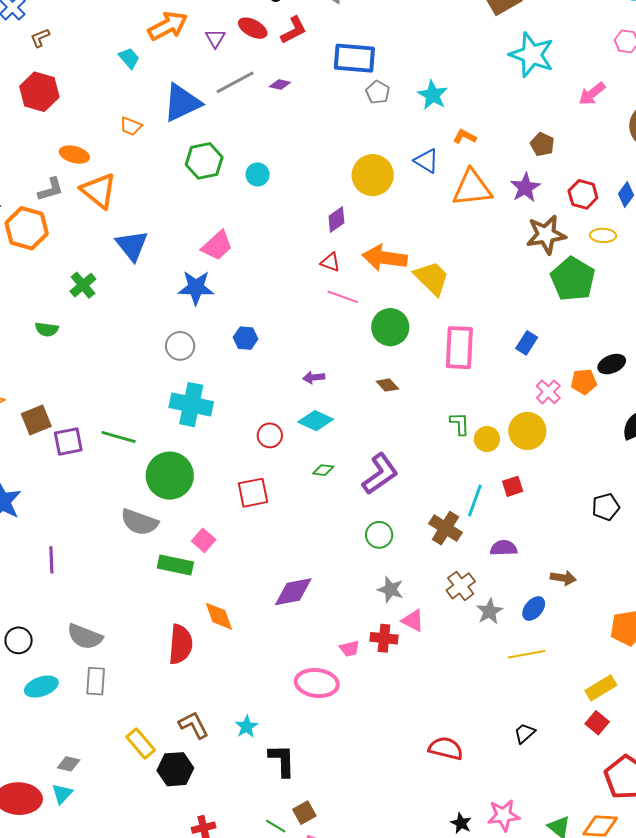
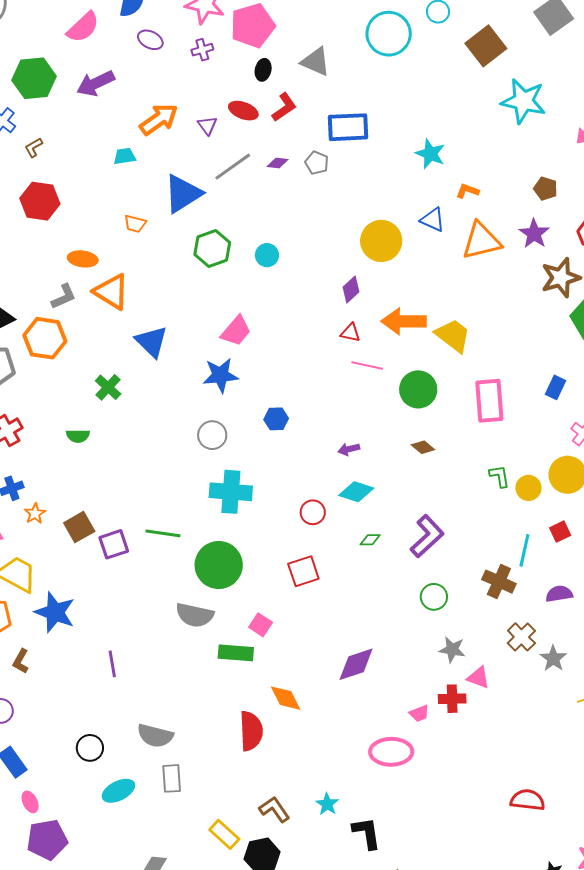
cyan trapezoid: (129, 58) -> (125, 156), turned -50
gray pentagon: (378, 92) -> (317, 163), moved

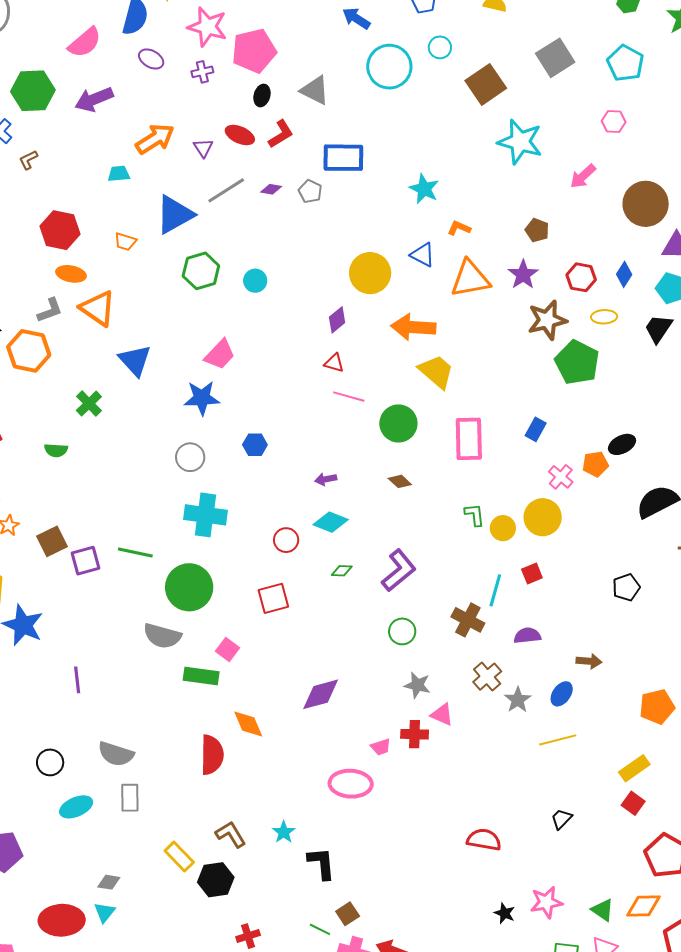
red hexagon: (40, 201) -> (60, 230), moved
orange arrow: (404, 321) -> (413, 327), moved

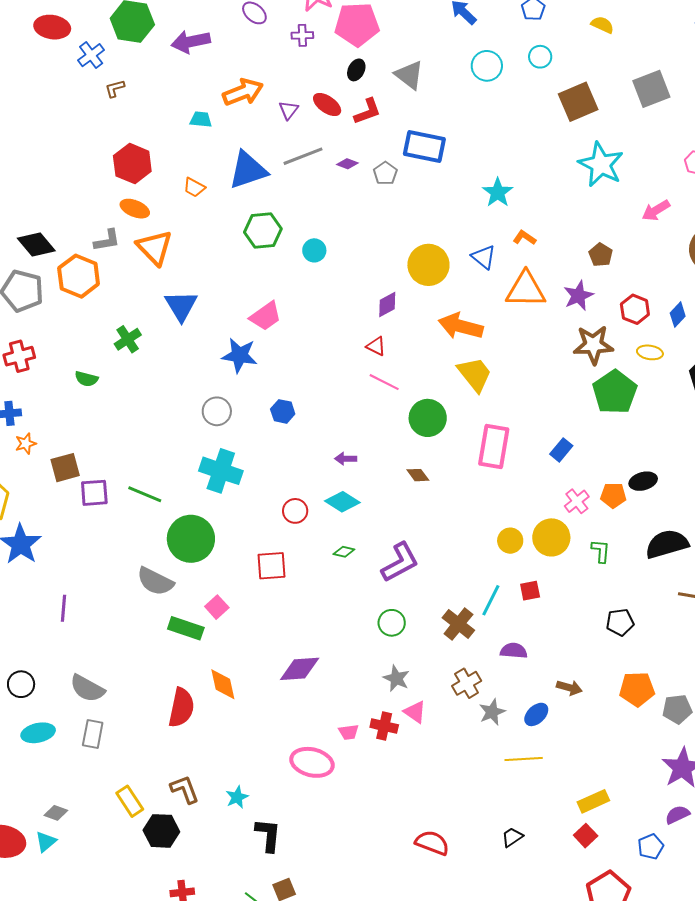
cyan circle: (389, 67) -> (487, 66), size x0.7
green L-shape: (475, 515) -> (601, 551), moved
orange pentagon: (657, 707) -> (637, 689), moved

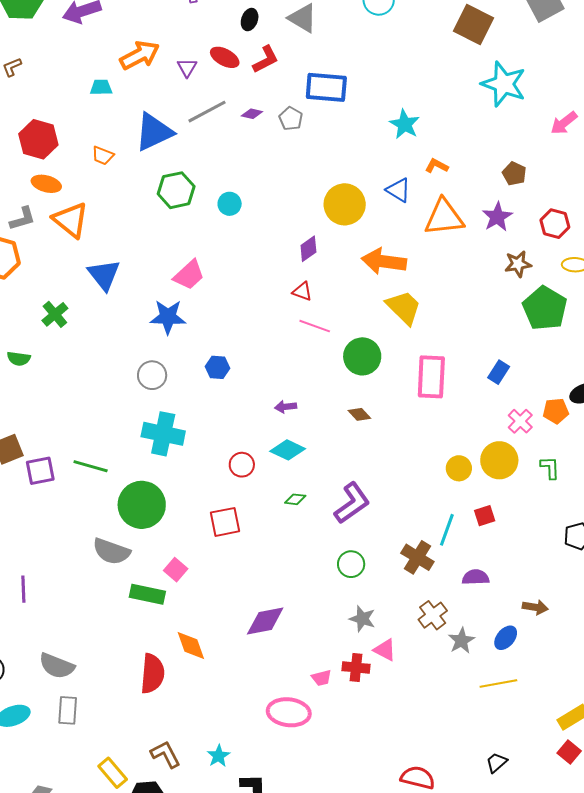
brown square: (578, 102) -> (474, 24), turned -33
brown star: (593, 345) -> (518, 264), size x0.7

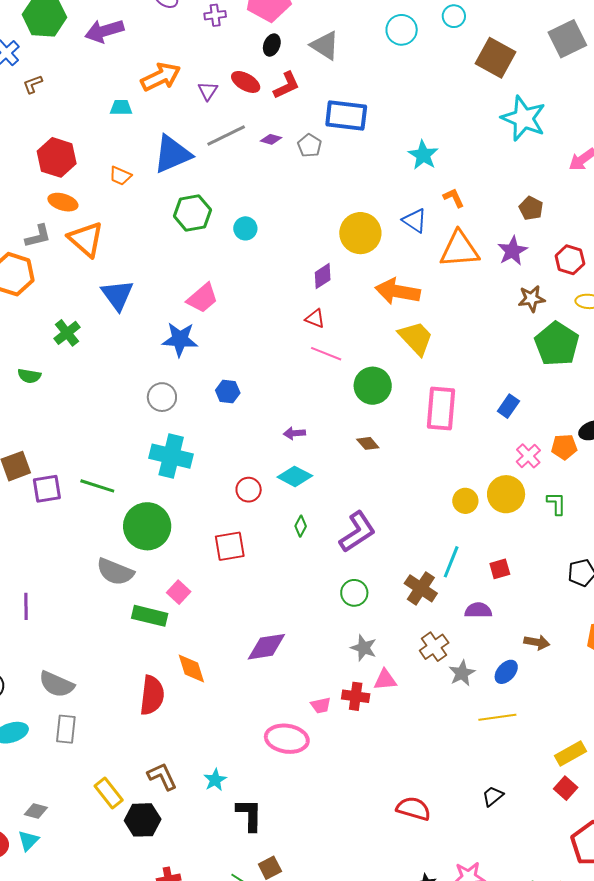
orange L-shape: (437, 166) -> (454, 198), turned 35
green diamond: (295, 499) -> (301, 526), turned -70
red square: (485, 516) -> (500, 569), moved
pink triangle: (385, 650) -> (385, 680), turned -35

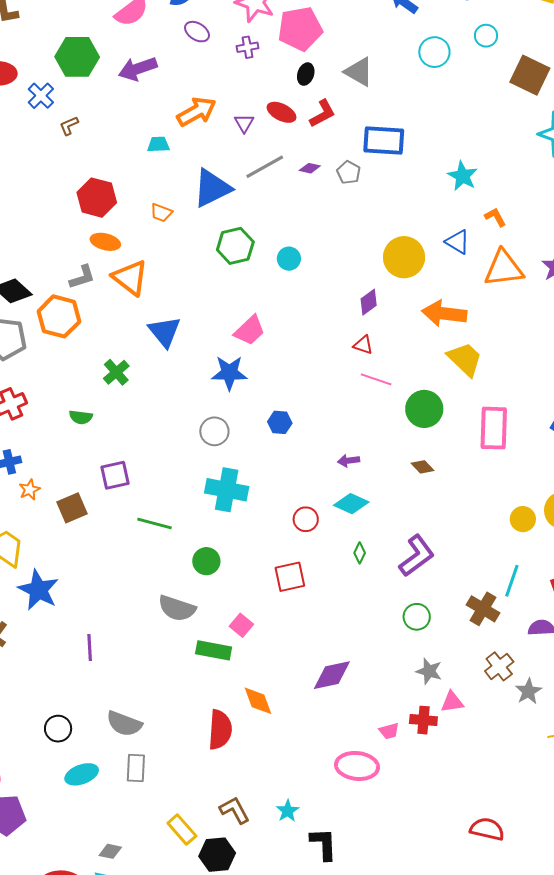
purple square: (47, 489) -> (115, 475), moved
green circle: (147, 526) -> (206, 561), size x0.6

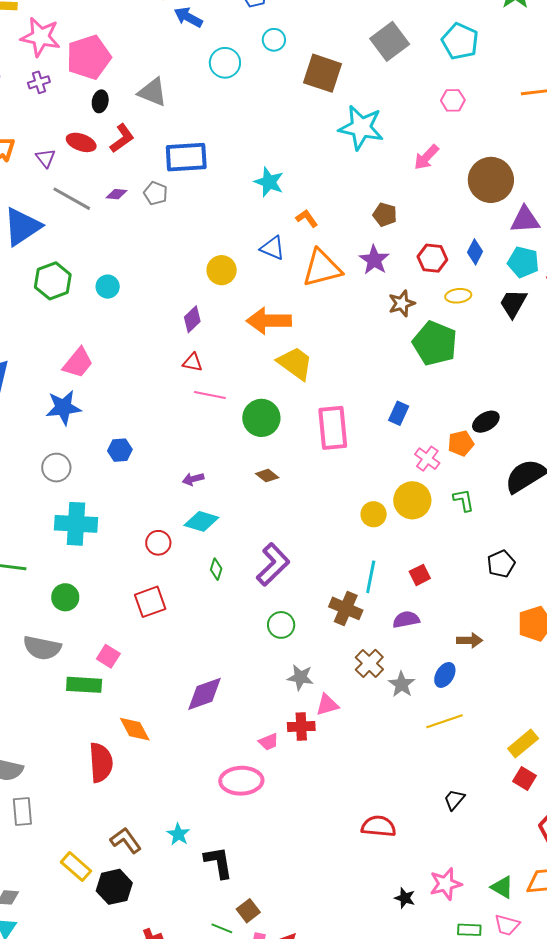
gray line: (265, 167) -> (72, 199), turned 66
yellow circle: (404, 257) -> (222, 270), size x0.7

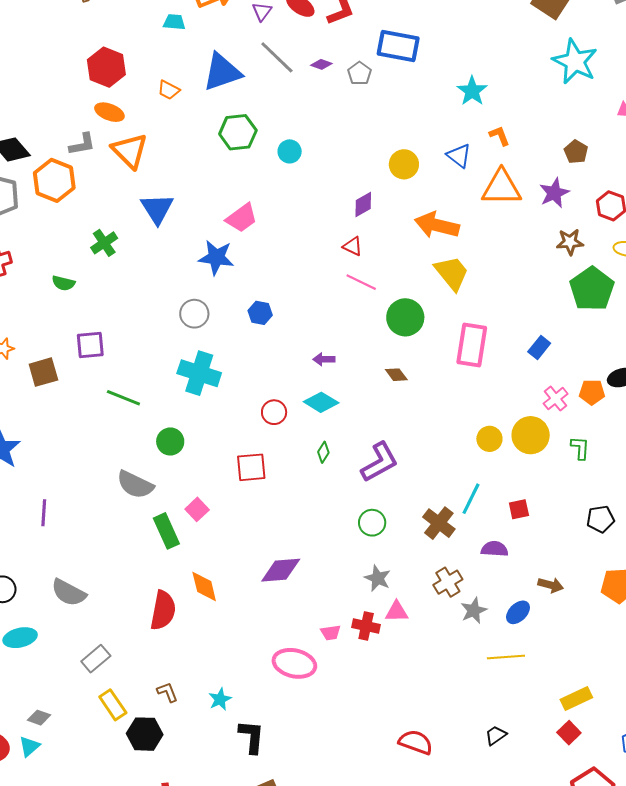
green rectangle: (84, 685) -> (166, 531), turned 48
gray rectangle: (22, 812) -> (96, 659), moved, turned 40
brown L-shape: (126, 840) -> (167, 692), size x0.7

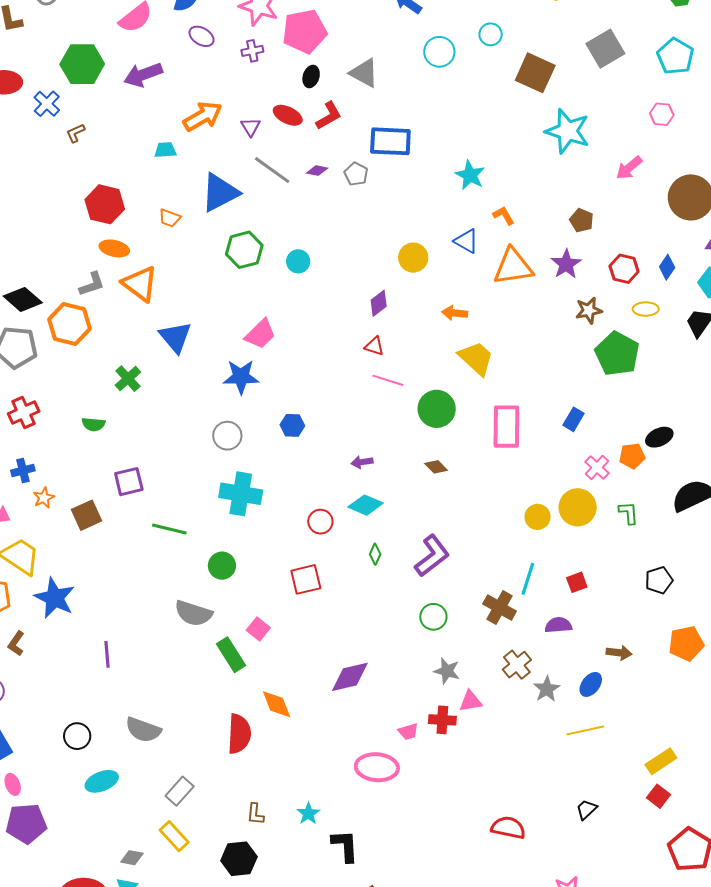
orange arrow: (437, 225) -> (455, 313), size x0.6
brown L-shape: (167, 692) -> (255, 814), turned -145
yellow rectangle: (113, 705) -> (174, 836), moved

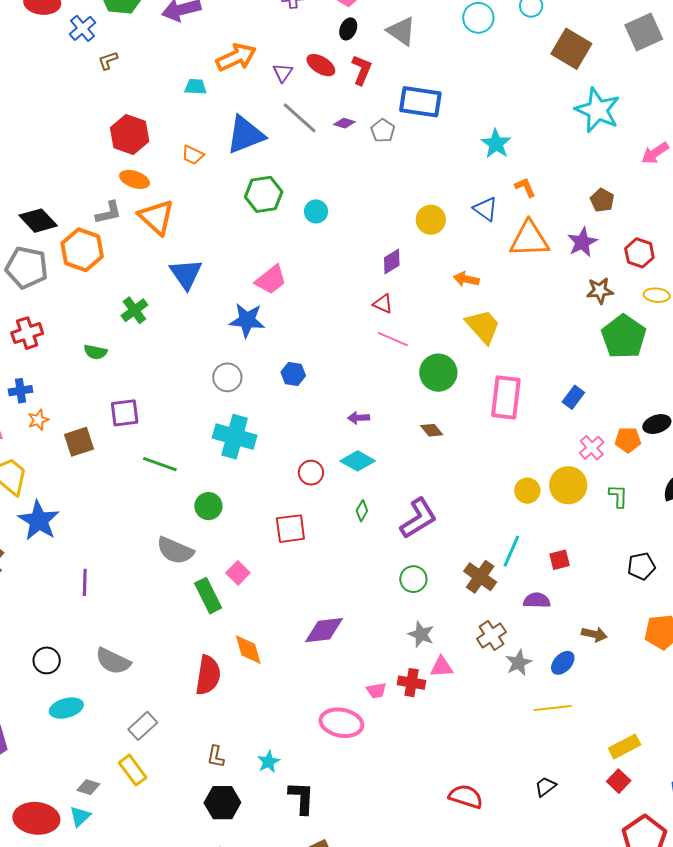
red L-shape: (329, 116) -> (362, 70), turned -44
black hexagon: (239, 859) -> (222, 803), moved

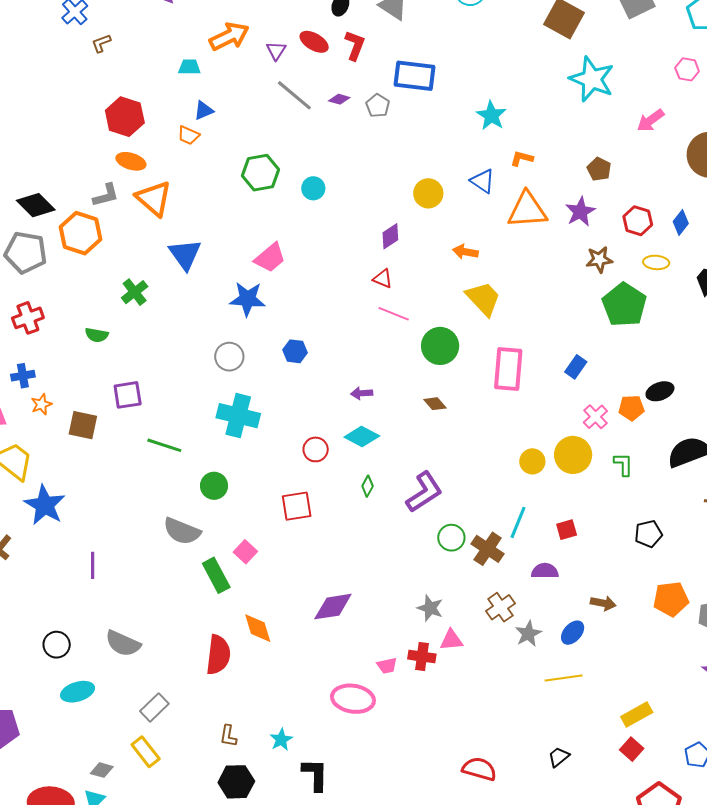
blue triangle: (245, 135) -> (204, 110), moved, size x0.5
orange L-shape: (525, 187) -> (522, 158), turned -50
brown square: (79, 442) -> (83, 425), turned 32
green circle: (413, 579) -> (451, 538), moved

